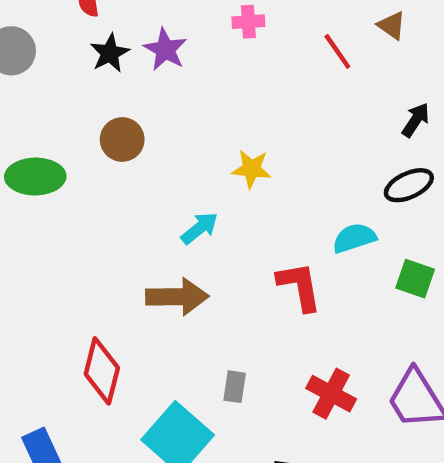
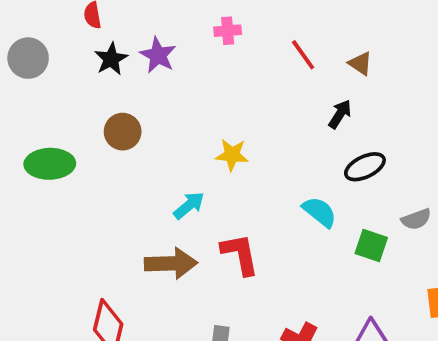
brown triangle: (392, 26) -> (360, 63), moved
black arrow: (416, 120) -> (340, 114), moved
cyan semicircle: (354, 238) -> (320, 212), turned 57
red L-shape: (299, 286) -> (240, 254), moved

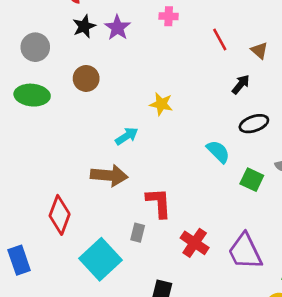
gray circle: (28, 58) -> (35, 47), moved
red L-shape: (240, 254) -> (159, 203), moved

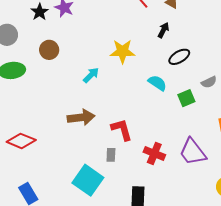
yellow star: (161, 104) -> (122, 51), moved, size x1.4
cyan arrow: (127, 136) -> (91, 75), moved
green square: (252, 180) -> (186, 98), turned -36
red diamond: (60, 215) -> (21, 141), moved, turned -76

